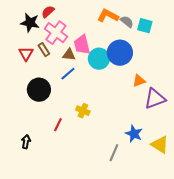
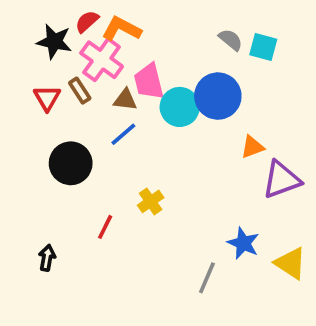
orange L-shape: (108, 16) -> (122, 29), moved
yellow cross: (83, 111) -> (151, 201), turned 32

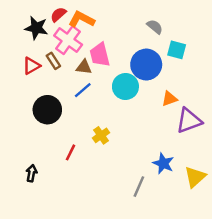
cyan square: (263, 47) -> (177, 50), moved
red triangle: (47, 98) -> (31, 66), turned 30
cyan circle: (180, 107) -> (125, 87), moved
yellow triangle: (291, 263) -> (195, 177), turned 45

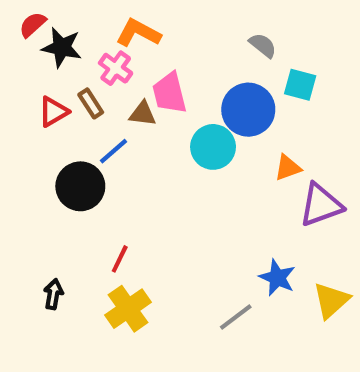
red semicircle: (58, 14) -> (33, 25), moved
pink cross: (68, 40) -> (116, 68), size x0.7
blue line: (83, 90) -> (114, 151), moved
yellow cross: (101, 135) -> (128, 309), moved, size x1.5
gray line: (139, 187) -> (236, 317), turned 30

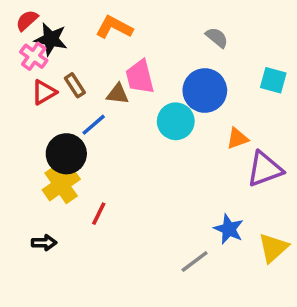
pink cross: (116, 68) -> (34, 56), moved
cyan square: (300, 85) -> (273, 80), moved
black arrow: (53, 294) -> (44, 243), turned 80
yellow cross: (128, 309) -> (61, 185), moved

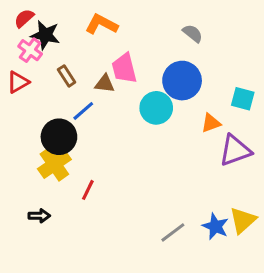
cyan square: (273, 80) -> (243, 99), moved
red triangle: (44, 92) -> (18, 82), moved
blue star: (229, 229) -> (215, 226), moved

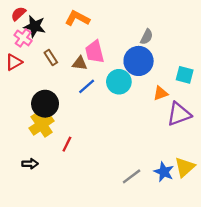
gray semicircle: (193, 33) -> (147, 37), moved, turned 77
blue line: (83, 111) -> (87, 86), moved

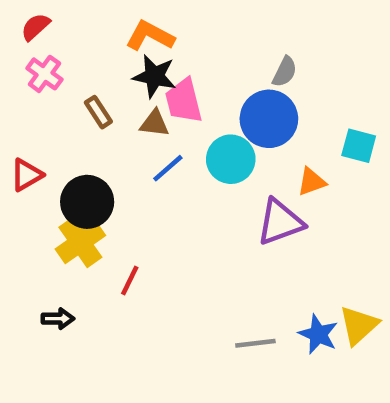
black star: (35, 26) -> (154, 76), moved
red triangle: (14, 62) -> (27, 175), moved
purple triangle: (179, 114) -> (280, 222), moved
gray line: (132, 176) -> (255, 343), turned 30

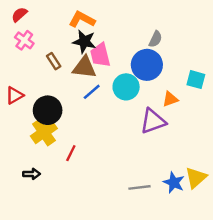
brown triangle: (154, 123) -> (84, 67), size x1.5

